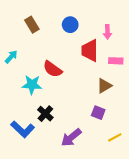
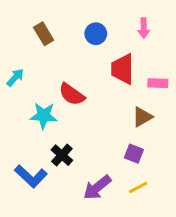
pink arrow: (107, 32) -> (144, 28), moved
yellow line: (115, 137) -> (138, 188), moved

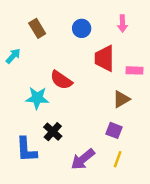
cyan arrow: (15, 77) -> (13, 56), moved
blue L-shape: (31, 176) -> (26, 150), turned 44
yellow line: (138, 188) -> (118, 159), turned -42

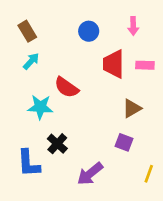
brown rectangle: (37, 28) -> (27, 31), moved
cyan arrow: (13, 56) -> (31, 61), moved
pink rectangle: (134, 70) -> (145, 65), moved
yellow line: (118, 159) -> (149, 174), moved

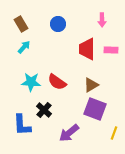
blue circle: (89, 31) -> (58, 24), moved
red semicircle: (66, 87) -> (57, 82), moved
brown triangle: (132, 108) -> (91, 85), moved
purple square: (124, 142) -> (95, 109), size x1.6

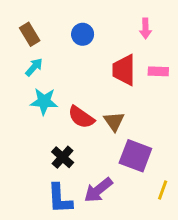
cyan star: (31, 82) -> (44, 101), moved
brown triangle: (91, 85) -> (114, 121), moved, turned -35
blue L-shape: (22, 125) -> (60, 199), moved

